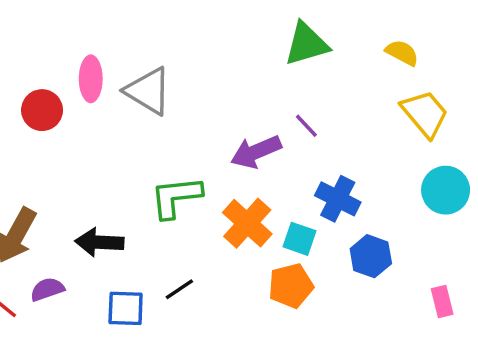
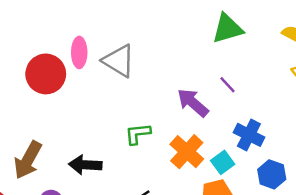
red circle: (42, 110) -> (46, 74), size x1.4
purple arrow: (256, 152) -> (193, 103), turned 64
green L-shape: (176, 197) -> (138, 134), size x0.7
cyan square: (299, 239) -> (223, 162), turned 35

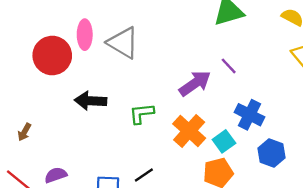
purple arrow: (193, 103) -> (195, 83), turned 104
brown arrow: (28, 160) -> (24, 132), moved, size x0.5
black arrow: (85, 165) -> (91, 101), moved

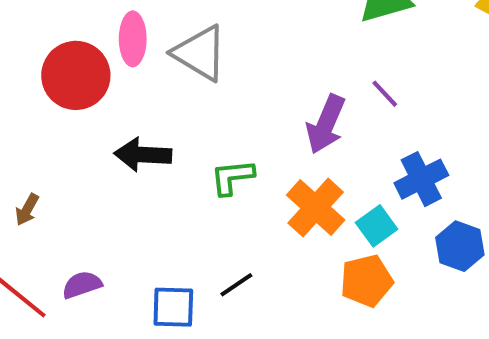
purple arrow: (195, 83) -> (326, 124), turned 148
blue cross: (249, 115) -> (421, 179), turned 36

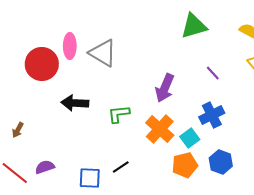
purple line: (385, 94) -> (213, 73), moved
blue hexagon: (460, 246) -> (221, 162), moved

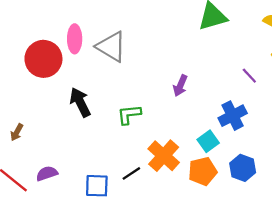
purple line: (213, 73) -> (249, 76), moved
purple arrow: (165, 88) -> (180, 86), size x0.7
black arrow: (75, 103) -> (80, 102), turned 60
orange cross: (160, 129) -> (164, 156), moved

